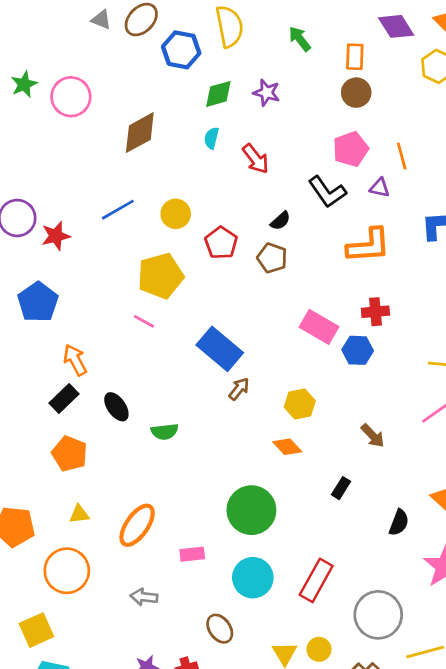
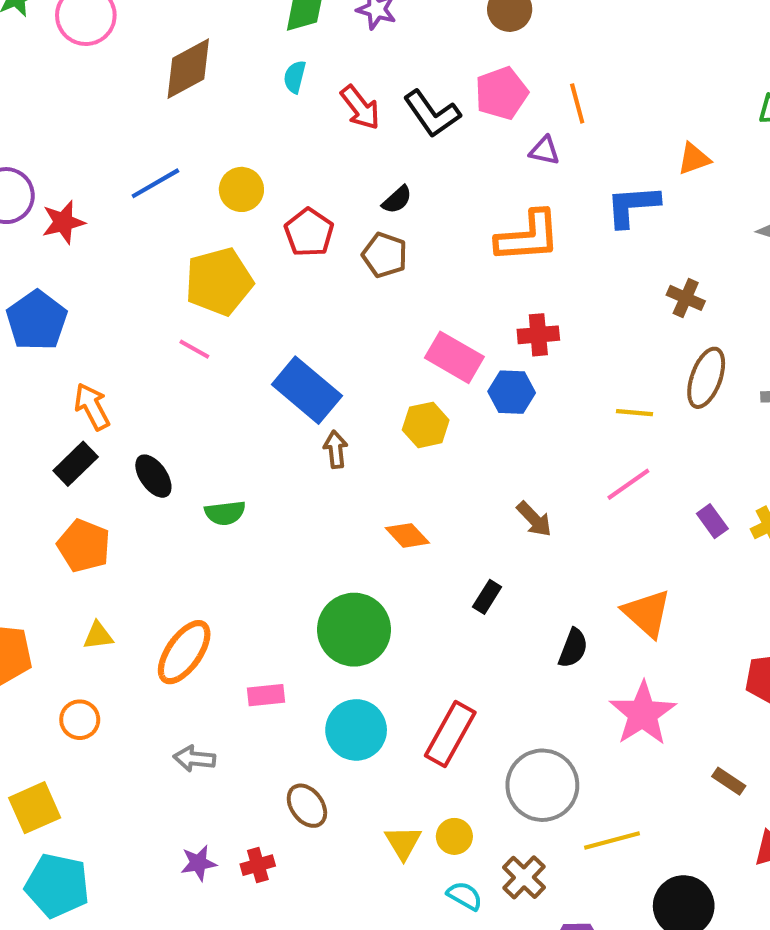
black L-shape: (327, 192) -> (432, 114), moved
brown arrow: (239, 389) -> (336, 449), turned -45
yellow hexagon: (300, 404) -> (426, 425), moved
orange circle: (67, 571) -> (80, 720), size x0.6

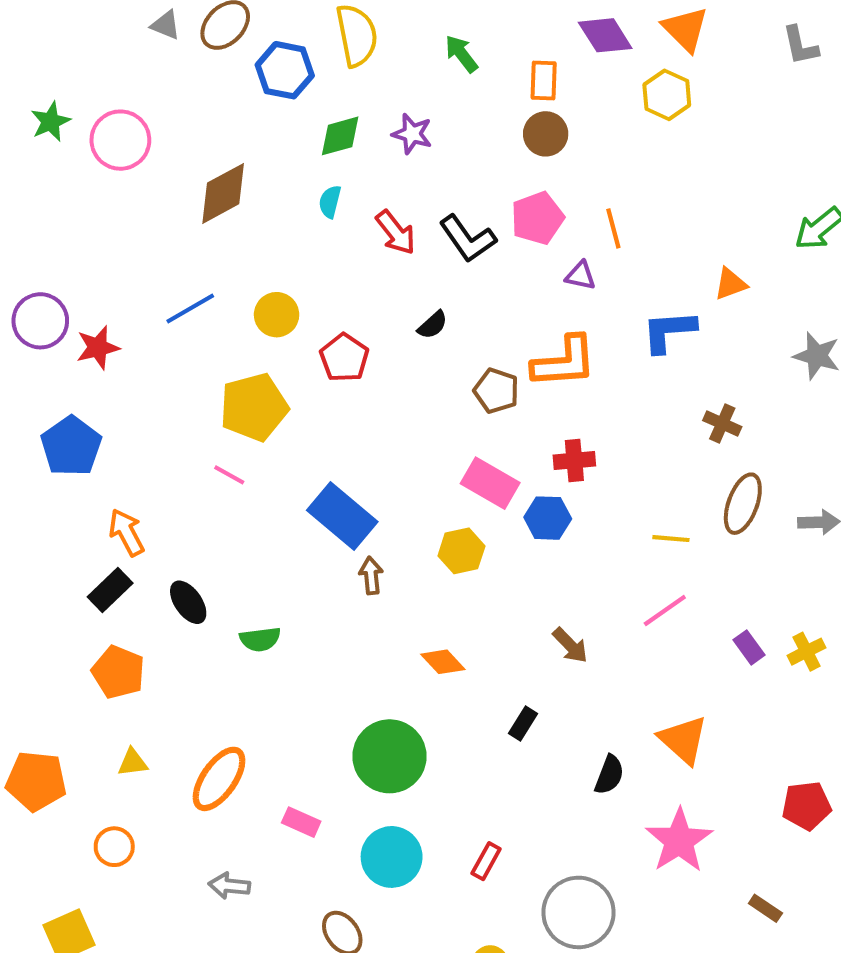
brown pentagon: (385, 255) -> (496, 391), moved
pink rectangle: (266, 695) -> (301, 822), turned 30
red rectangle: (450, 734) -> (486, 861), size x0.6

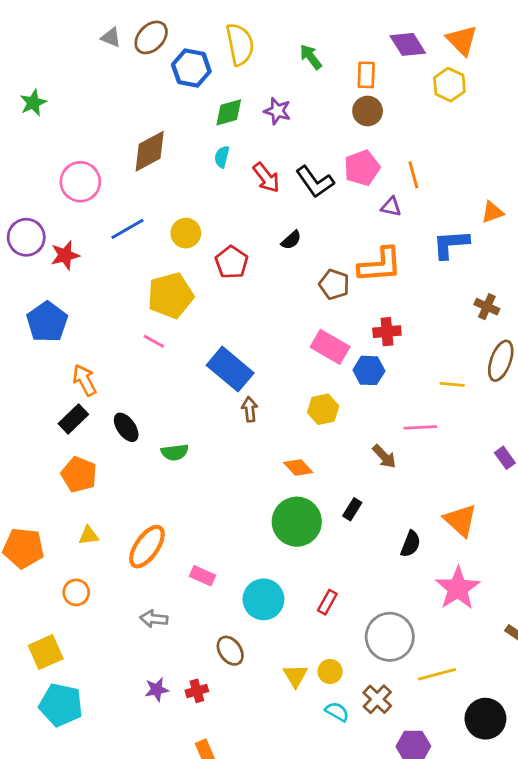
pink circle: (120, 140) -> (80, 182), moved
yellow hexagon: (461, 551) -> (323, 409), moved
pink line: (665, 610) -> (420, 427), moved, turned 32
green circle: (390, 756) -> (297, 522), moved

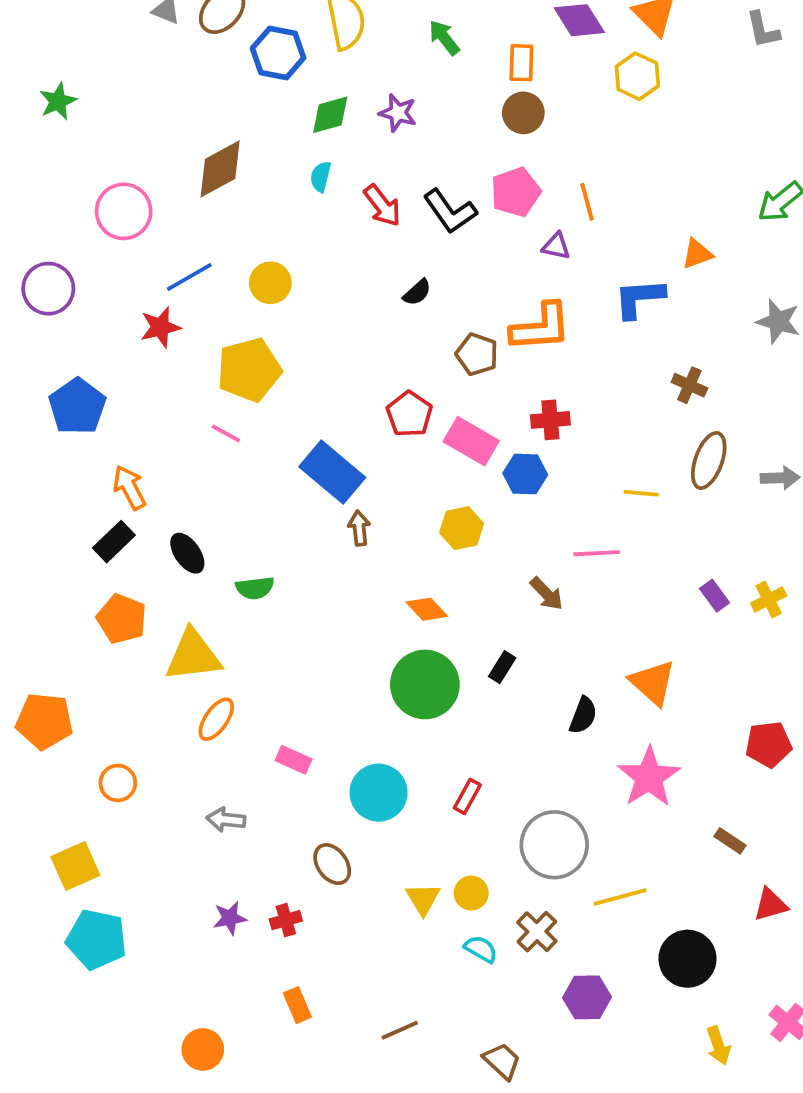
red star: (65, 255) -> (160, 327), moved
red pentagon: (232, 262) -> (409, 414), moved
yellow triangle: (89, 536) -> (193, 656), moved, size x2.0
orange ellipse: (147, 547) -> (216, 719), size x0.7

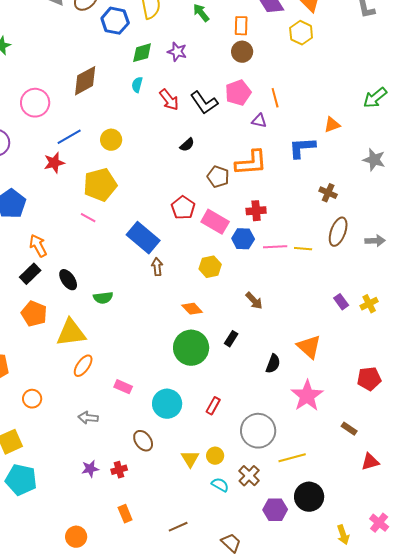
pink line: (597, 553) -> (275, 247), moved
black circle: (687, 959) -> (309, 497), moved

